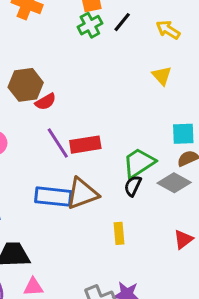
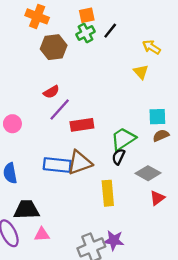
yellow arrow: (168, 30) -> (151, 47), moved
brown hexagon: (26, 85) -> (54, 47), moved
purple line: (58, 143) -> (60, 110), moved, turned 75
gray diamond: (174, 183) -> (148, 173), moved
yellow rectangle: (119, 233) -> (108, 193), size x1.5

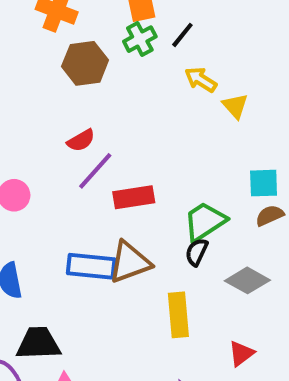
yellow arrow: (151, 47) -> (201, 80), moved
red triangle: (157, 198) -> (241, 353), moved

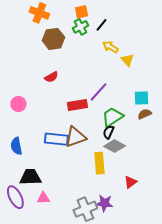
purple line: (95, 171) -> (98, 92), moved
gray diamond: (247, 280) -> (115, 146), moved

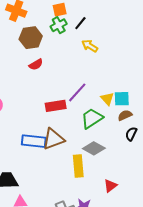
yellow triangle: (128, 60) -> (107, 99), moved
red semicircle: (51, 77) -> (36, 65), moved
black semicircle: (109, 132) -> (131, 134), moved

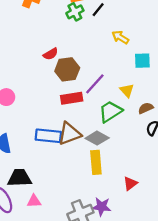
brown hexagon: (31, 38) -> (67, 69), moved
yellow arrow: (90, 46) -> (120, 37), moved
cyan square: (122, 99) -> (142, 61), moved
gray diamond: (94, 148) -> (97, 138), moved

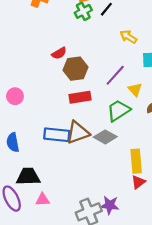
purple line: (95, 84) -> (115, 75), moved
yellow rectangle: (96, 162) -> (136, 161), moved

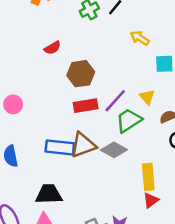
red semicircle: (59, 53) -> (52, 48), moved
purple line: (115, 75) -> (115, 101), moved
black trapezoid: (28, 177) -> (49, 194), moved

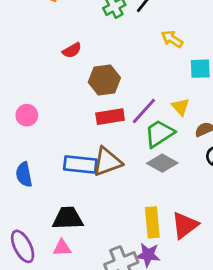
gray diamond: (114, 150) -> (162, 163), moved
yellow rectangle: (148, 177) -> (152, 222), moved
red triangle: (151, 200) -> (185, 225), size x1.5

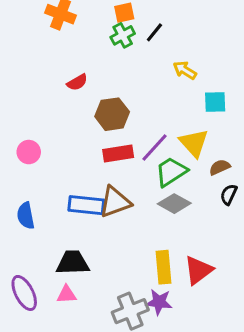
yellow triangle: (181, 107) -> (194, 143), size x1.5

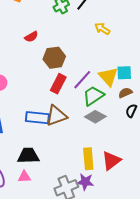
cyan square: (215, 102) -> (124, 73), moved
red rectangle: (118, 154) -> (58, 84), turned -54

